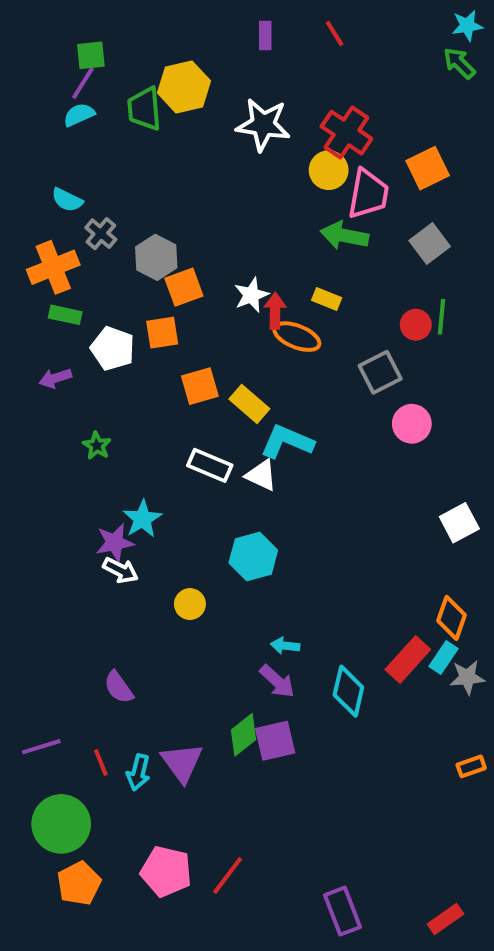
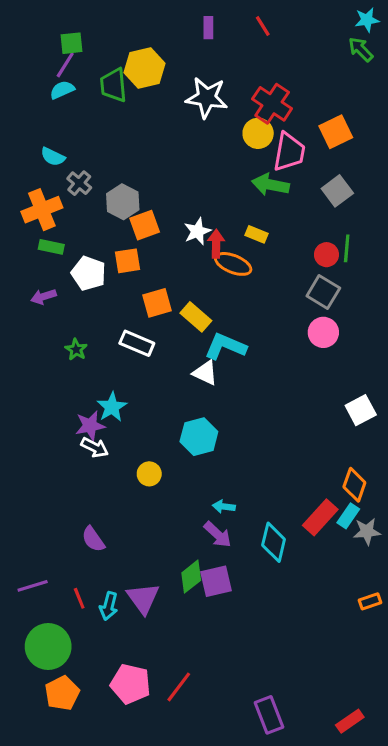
gray square: (380, 372) -> (323, 292), moved, turned -32
white rectangle: (210, 465) -> (137, 343), moved

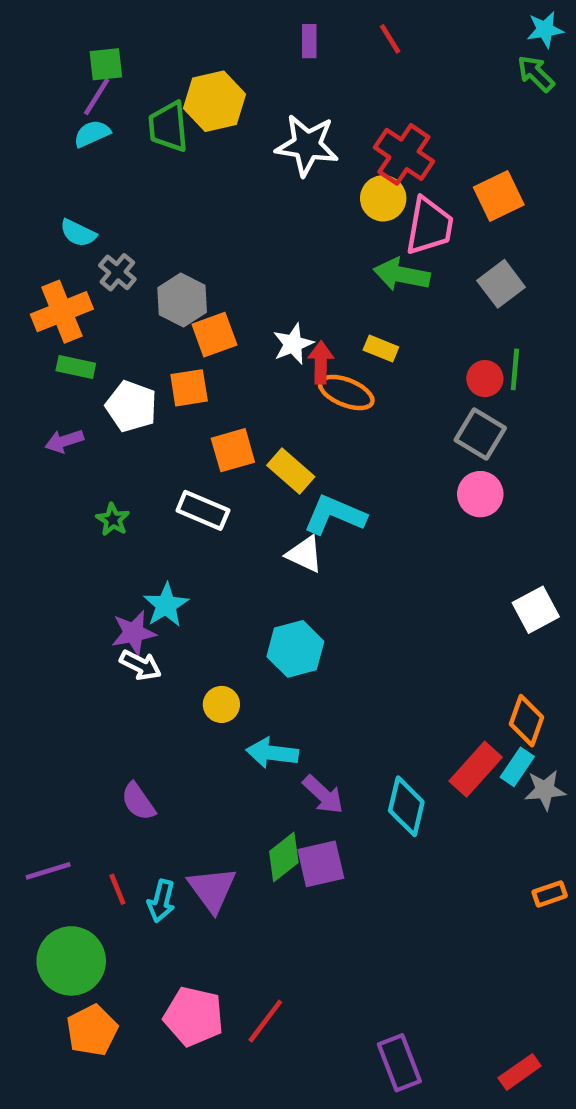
cyan arrow: (224, 507) -> (272, 753), moved, size x1.5

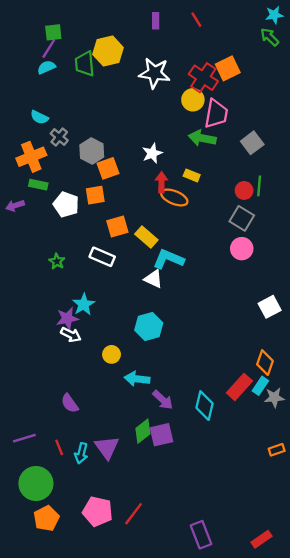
orange square: (499, 196) -> (228, 68), moved
white star: (293, 344) -> (152, 153), moved
purple arrow: (64, 441) -> (15, 206), moved

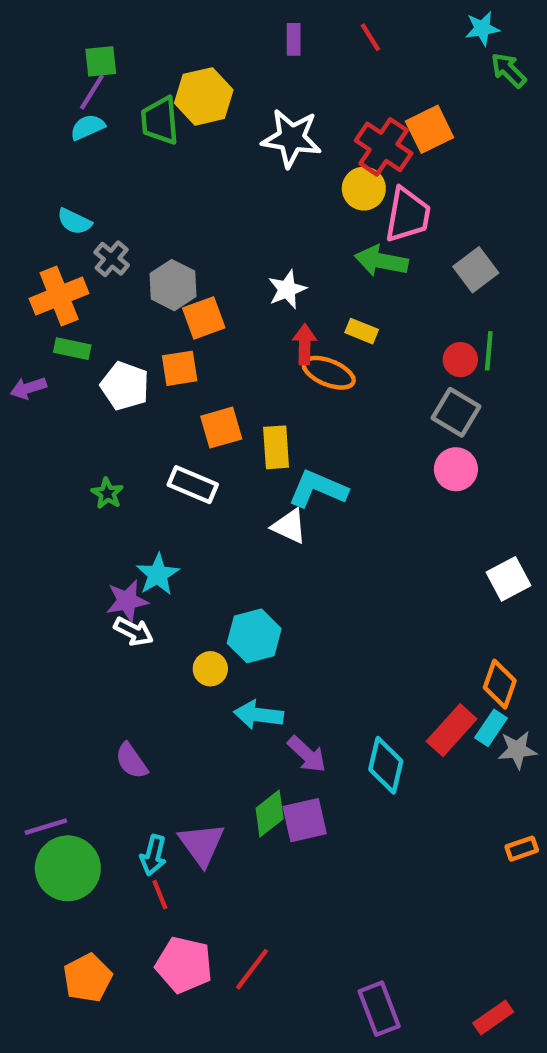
cyan star: (274, 15) -> (482, 28), moved
yellow rectangle: (146, 237) -> (276, 447), turned 45
cyan hexagon: (149, 327) -> (254, 636), moved
red line: (59, 447) -> (160, 895), moved
green circle: (36, 483) -> (68, 868), moved

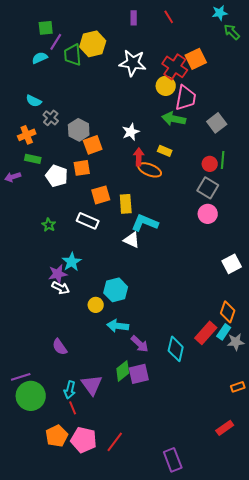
purple line: (92, 92) -> (56, 42), moved
orange cross: (59, 296) -> (27, 135), size x0.7
orange pentagon: (88, 978) -> (57, 436), moved
red rectangle: (493, 1017) -> (225, 428), moved

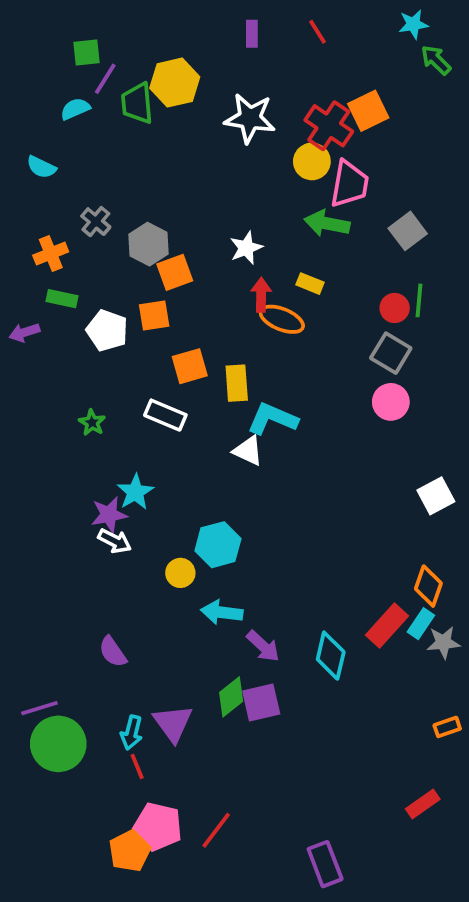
cyan semicircle: (34, 101) -> (41, 167), moved
orange pentagon: (57, 436) -> (130, 851), moved

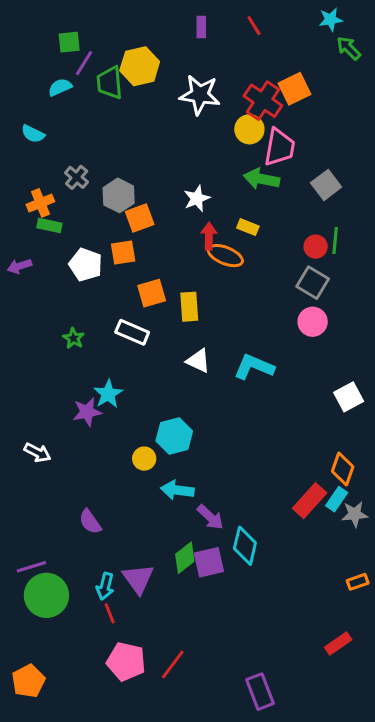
green rectangle: (62, 299) -> (49, 226), moved
cyan L-shape: (272, 419) -> (254, 367), moved
white arrow: (115, 541) -> (37, 453), moved
cyan diamond: (331, 656) -> (245, 546), moved
orange pentagon: (130, 851) -> (28, 681), moved

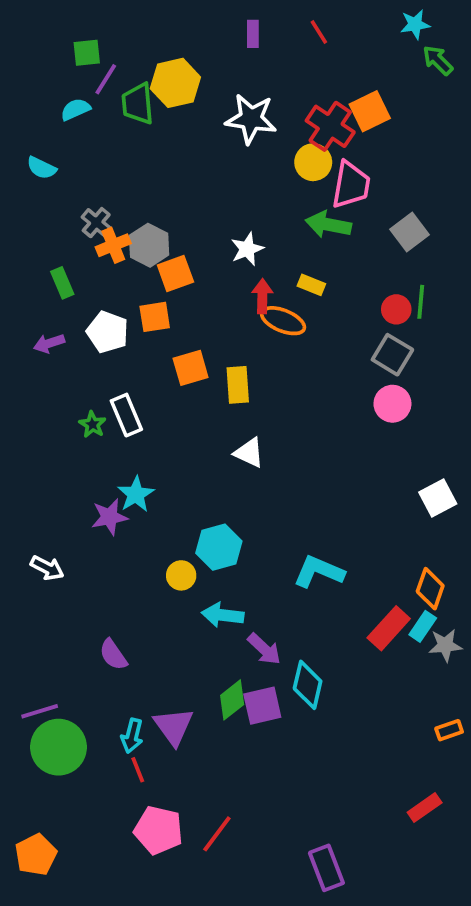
orange cross: (40, 203) -> (113, 245), moved
green rectangle: (49, 226) -> (62, 283), turned 55
purple arrow: (19, 266) -> (49, 343), moved
white rectangle: (132, 332) -> (126, 415), moved, turned 44
cyan L-shape: (254, 367) -> (319, 572), moved

